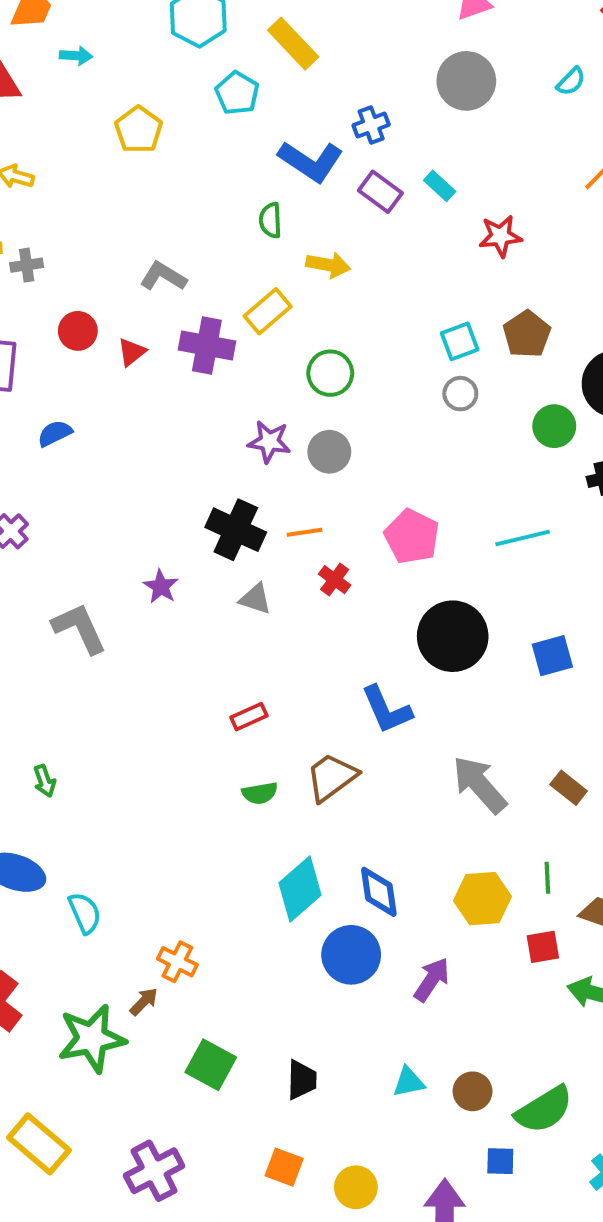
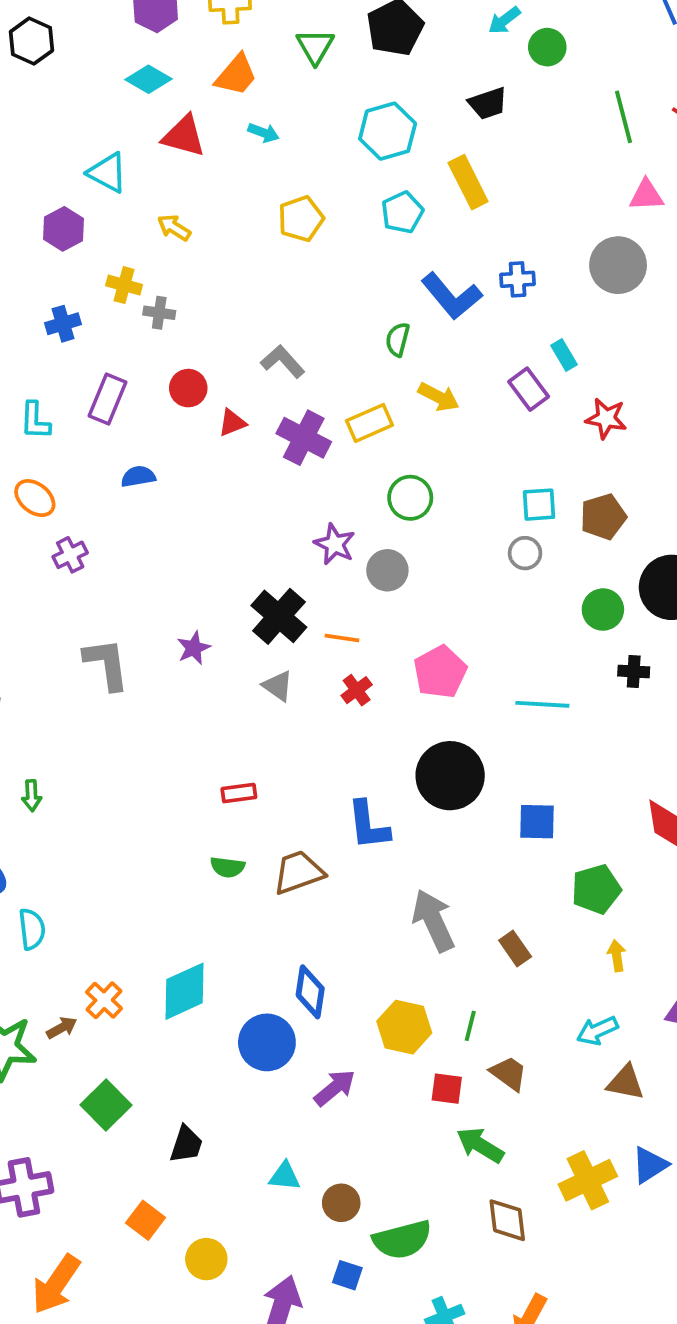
purple rectangle: (380, 192) -> (529, 389), moved
cyan diamond: (300, 889) -> (185, 991), moved

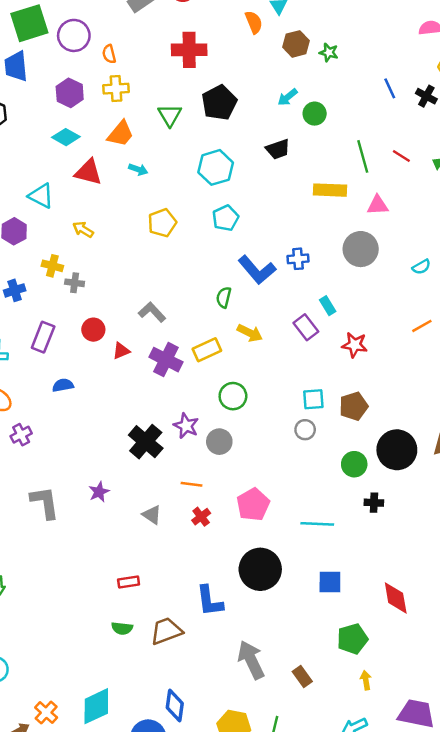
yellow rectangle: (468, 182) -> (330, 190), moved, turned -60
black cross: (279, 616) -> (146, 442), moved
blue square: (537, 822) -> (330, 582), moved

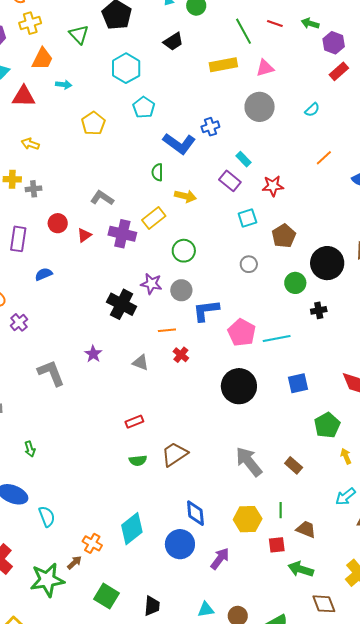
cyan square: (313, 399) -> (247, 218), moved
pink pentagon: (253, 505) -> (242, 333), moved
blue L-shape: (210, 601) -> (206, 311), moved, turned 104

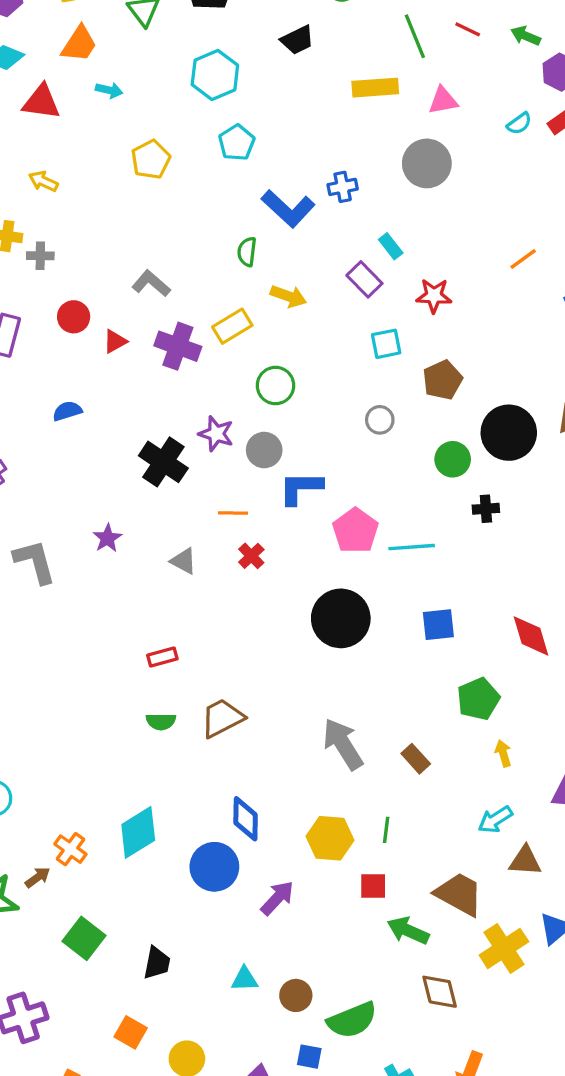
cyan semicircle: (312, 110) -> (519, 123), moved
blue semicircle: (44, 274) -> (67, 411), moved
brown trapezoid: (306, 529) -> (459, 894), moved, size x1.5

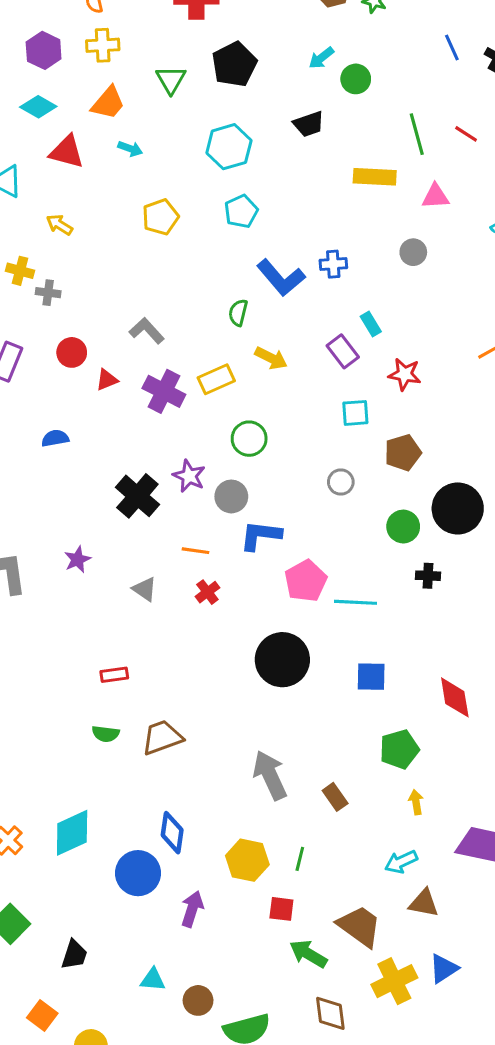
gray circle: (427, 163) -> (413, 252), size x0.6
purple arrow: (277, 898) -> (192, 909), turned -32

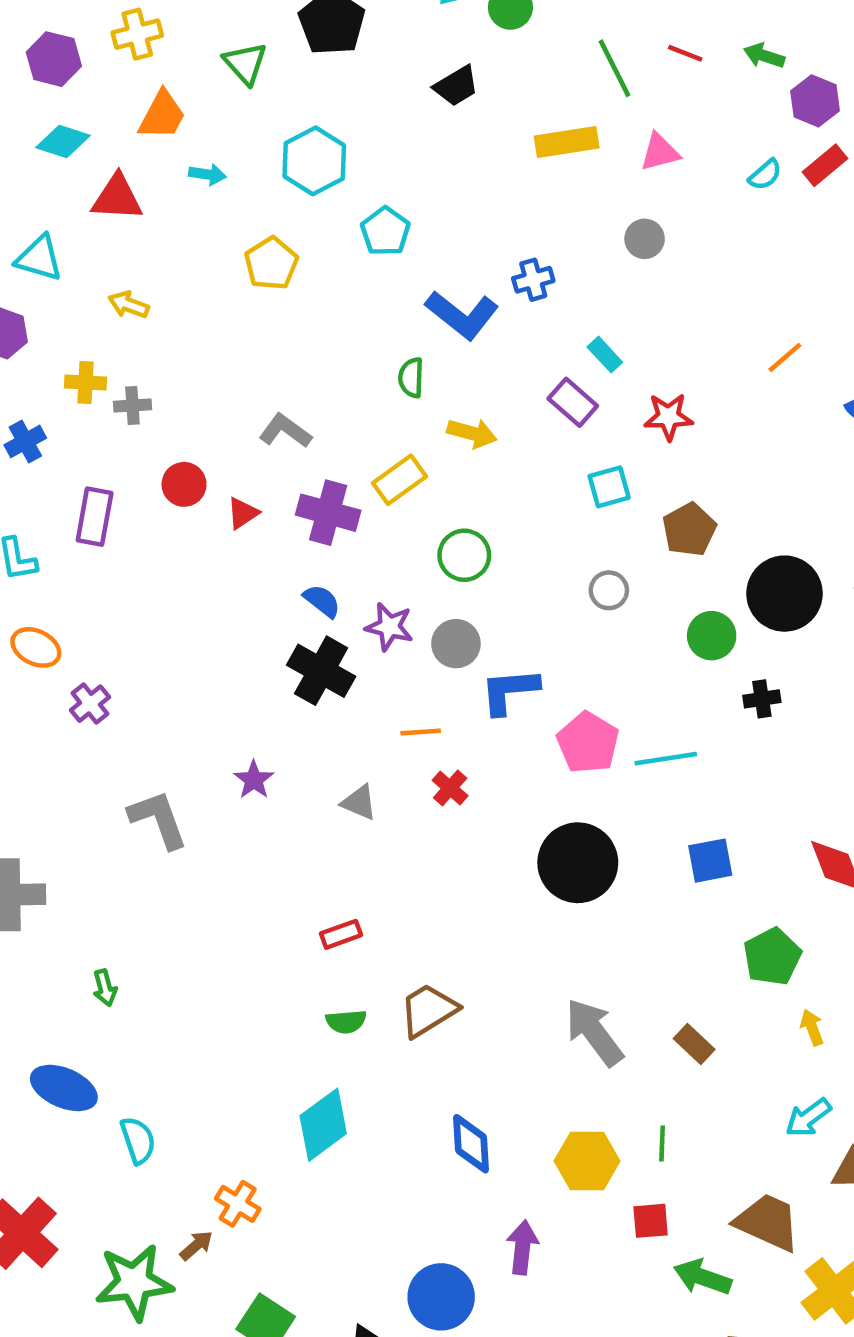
cyan hexagon: (229, 147) -> (314, 161), moved
blue semicircle: (55, 438) -> (322, 601), moved, turned 60
cyan diamond: (72, 833) -> (323, 1125), moved
blue circle: (138, 873) -> (441, 1297), moved

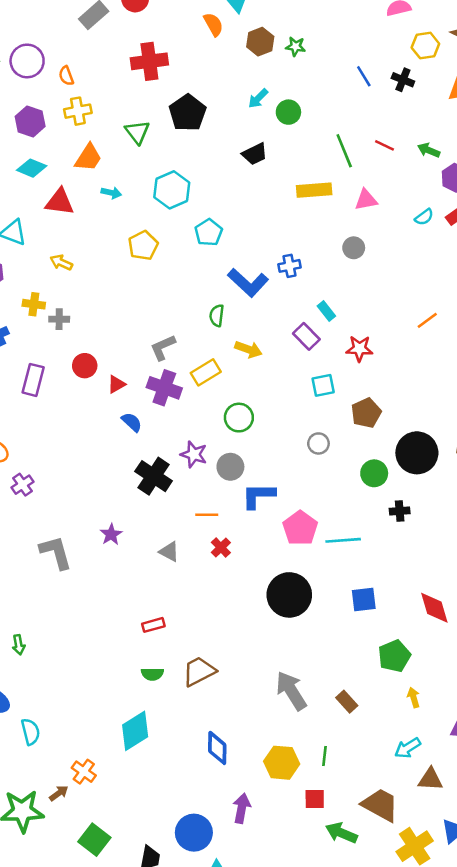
gray L-shape: (285, 431) -> (163, 347), moved, turned -64
blue semicircle: (322, 601) -> (132, 422), moved

